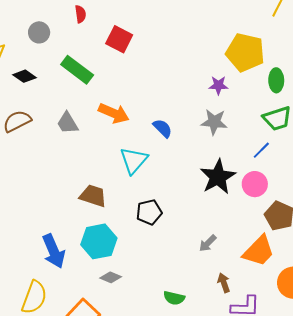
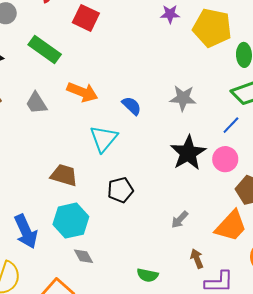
purple star: (218, 85) -> (170, 14), moved
gray diamond: (111, 277) -> (84, 256), turned 40

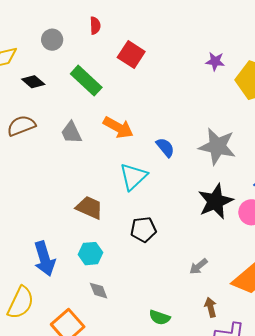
gray star: (183, 98) -> (217, 146), size x1.4
cyan hexagon: (71, 221) -> (90, 254), size x0.7

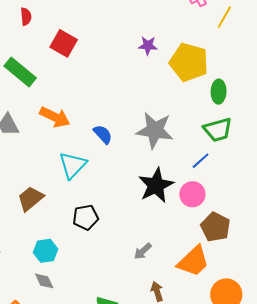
brown trapezoid: (89, 208) -> (30, 199), turned -60
cyan hexagon: (90, 254) -> (45, 251), moved

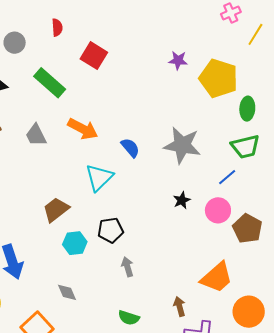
black star: (156, 185) -> (182, 200), size x0.5
brown pentagon: (215, 227) -> (247, 229), moved
cyan hexagon: (45, 251) -> (75, 243), moved
gray arrow: (143, 251) -> (127, 267), moved, turned 114

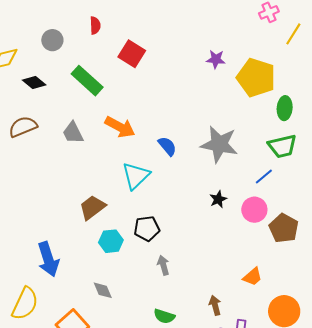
orange trapezoid: (217, 277) -> (253, 277), size x0.6

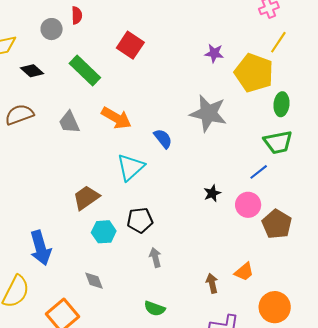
red semicircle: (95, 25) -> (77, 15), moved
yellow line: (293, 34) -> (278, 42), moved
gray star: (219, 144) -> (208, 113), moved
brown arrow: (215, 305) -> (212, 283), moved

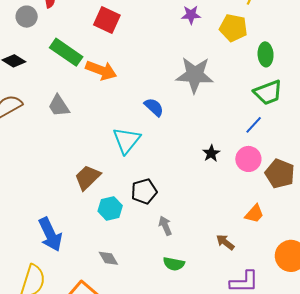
yellow pentagon: (254, 73) -> (233, 28), size x0.7
orange arrow: (116, 118) -> (101, 70), moved
orange trapezoid: (244, 272) -> (254, 214), moved
brown arrow: (212, 283) -> (225, 242), turned -30
green semicircle: (155, 308) -> (174, 264), moved

